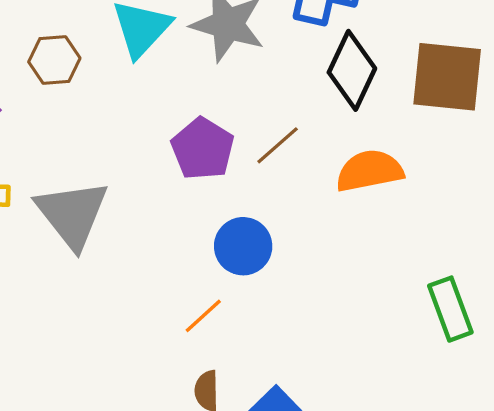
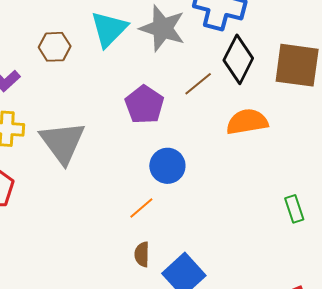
brown line: (278, 145) -> (198, 84), moved
green rectangle: (450, 309) -> (294, 209), size x0.7

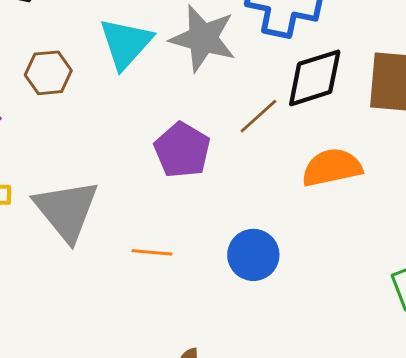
black diamond: (238, 59) -> (315, 78), turned 48
blue circle: (167, 166) -> (253, 255), moved
orange line: (141, 208) -> (152, 252), moved, turned 48

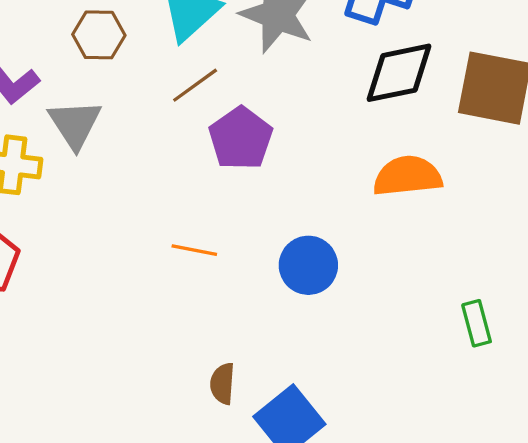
brown line: (258, 116) -> (195, 85), moved
gray triangle: (66, 210) -> (75, 124), moved, size x0.7

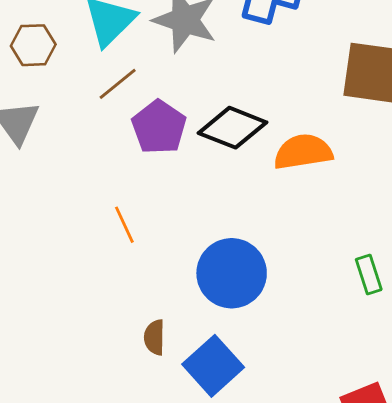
black diamond: (399, 73) -> (233, 128), moved, turned 36
orange line: (194, 250) -> (124, 225), turned 57
blue circle: (308, 265) -> (232, 273), moved, size x1.4

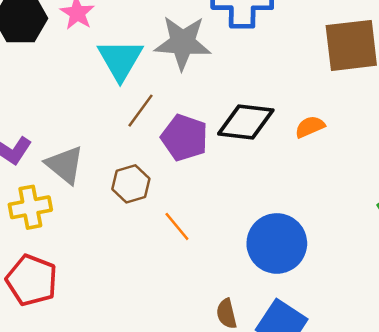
brown hexagon: (33, 45) -> (131, 184), moved
orange semicircle: (303, 152) -> (310, 127), size x0.6

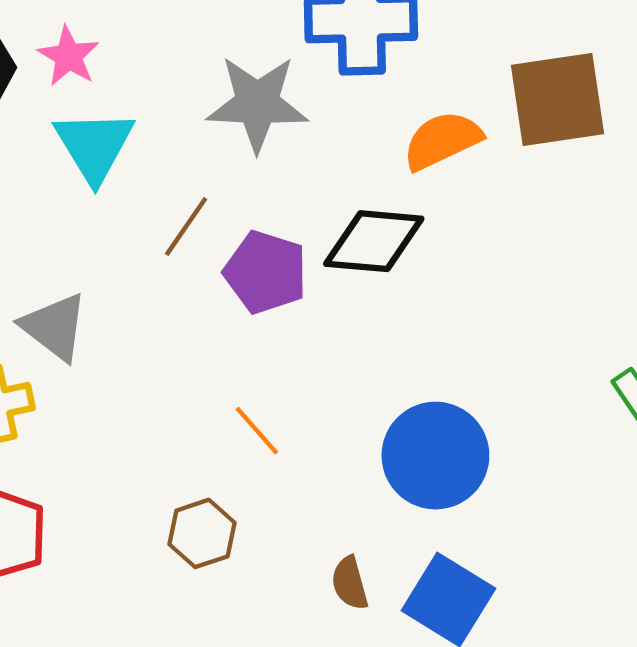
cyan triangle: (120, 60) -> (94, 146), moved
orange semicircle: (310, 127) -> (442, 140), moved, size x1.5
brown hexagon: (131, 184) -> (202, 533), moved

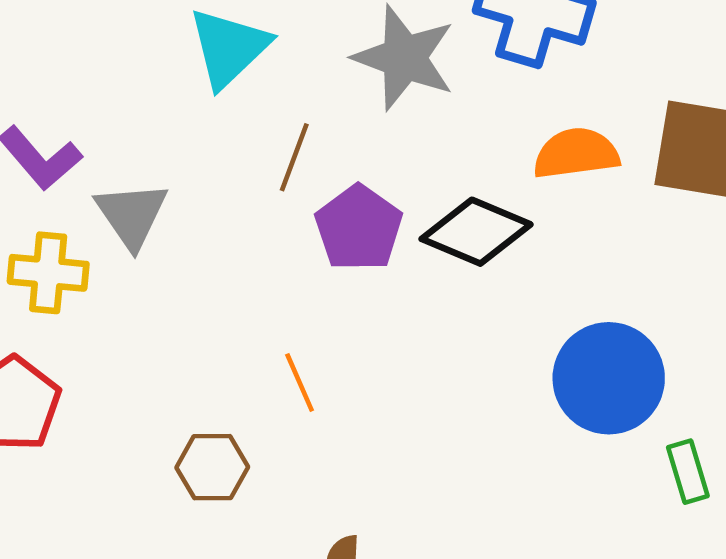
brown line: (186, 226) -> (294, 157), turned -32
blue circle: (435, 456) -> (609, 378), moved

